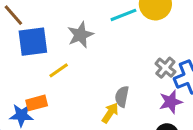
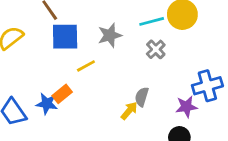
gray cross: (165, 68) -> (156, 49), moved
orange rectangle: (37, 103) -> (62, 94), turned -30

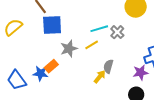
cyan line: (152, 21) -> (99, 29), moved
gray star: (110, 35) -> (69, 49), moved
yellow line: (86, 66) -> (92, 45), moved

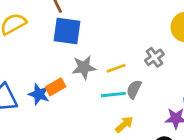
cyan line: (99, 29) -> (113, 95), moved
gray semicircle: (108, 66) -> (134, 89), moved
yellow arrow: (100, 77) -> (124, 124), moved

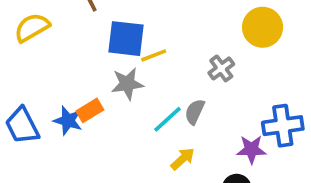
blue square: (67, 31) -> (126, 39), moved
yellow line: (116, 68) -> (154, 55), moved
cyan line: (113, 95) -> (167, 119), turned -35

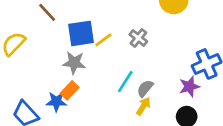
gray cross: (221, 68) -> (138, 38), moved
gray star: (127, 84) -> (74, 63), moved, turned 30
gray semicircle: (195, 112) -> (145, 88), moved, turned 30

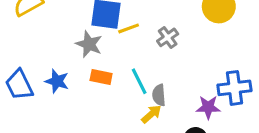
cyan line: (125, 82) -> (139, 81), turned -75
gray semicircle: (145, 88) -> (159, 95), turned -60
orange rectangle: (70, 90) -> (101, 77), moved, turned 42

